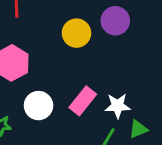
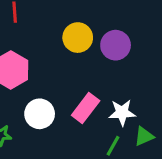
purple circle: (115, 21) -> (116, 45), moved

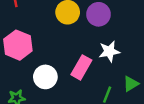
white star: (122, 113) -> (109, 51), moved

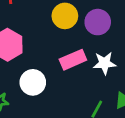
pink rectangle: (81, 67) -> (73, 60), moved, turned 30

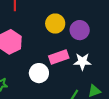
white circle: (33, 82) -> (39, 73), moved

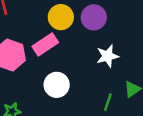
pink rectangle: (59, 57) -> (45, 44), moved

